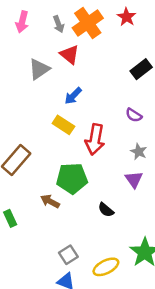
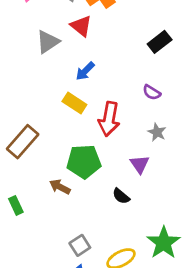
purple triangle: (134, 180) -> (140, 164), moved

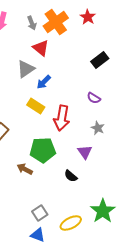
gray triangle: (48, 42) -> (26, 69), moved

